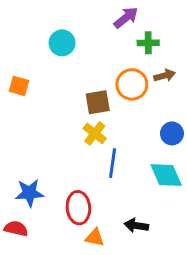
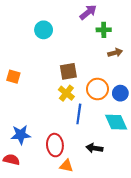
orange circle: (132, 84) -> (97, 89), moved
orange square: (19, 86) -> (13, 77), moved
black arrow: (136, 226) -> (94, 148), moved

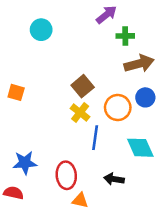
cyan circle: (44, 30) -> (41, 30), moved
brown arrow: (115, 53) -> (139, 64), size x1.6
brown square: (68, 71) -> (83, 86), turned -30
blue circle: (120, 93) -> (145, 97), moved

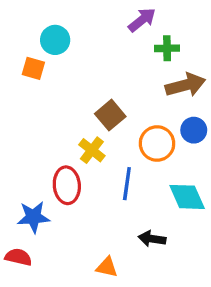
orange square: (16, 92) -> (33, 68), moved
yellow cross: (80, 113) -> (92, 150), moved
red ellipse: (66, 175) -> (67, 185), moved

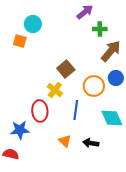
brown arrow: (185, 85) -> (111, 51), turned -35
orange triangle: (107, 267) -> (65, 141), moved, turned 32

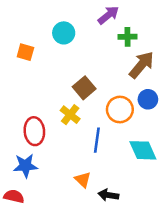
cyan circle: (33, 24) -> (64, 33), moved
red ellipse: (40, 111) -> (34, 131), moved
black arrow: (91, 143) -> (108, 195), moved

